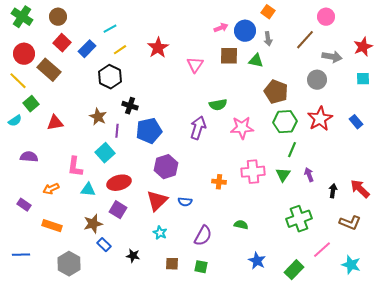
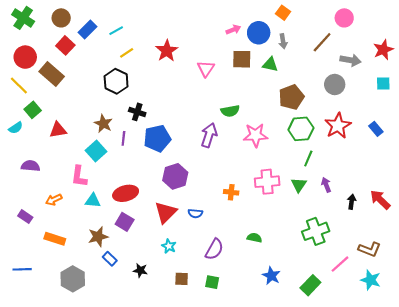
blue rectangle: (87, 49) -> (88, 30), moved
brown pentagon: (276, 92) -> (291, 97), turned 30
cyan square: (105, 153) -> (96, 151), moved
brown L-shape: (350, 223) -> (370, 249), moved

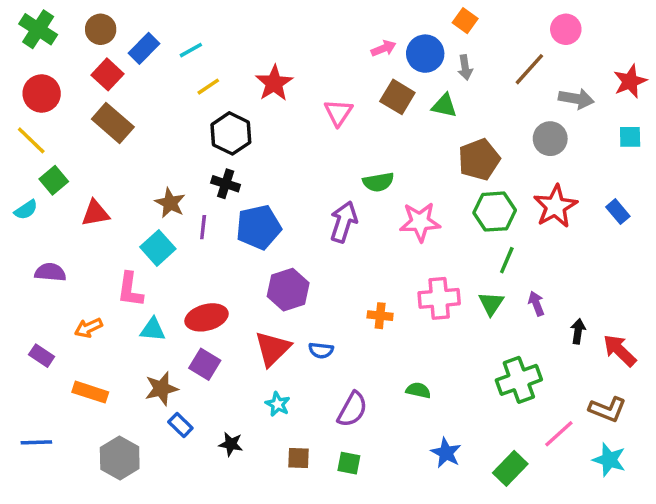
brown square: (242, 59) -> (397, 97), turned 30
brown rectangle: (52, 74) -> (113, 123), moved
black hexagon: (116, 81) -> (231, 133), moved
red arrow: (380, 200) -> (620, 350), moved

